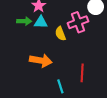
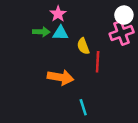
pink cross: (78, 22) -> (122, 33), moved
red line: (82, 73) -> (98, 62), moved

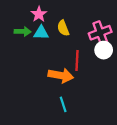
white circle: (124, 15) -> (104, 50), moved
yellow semicircle: (83, 46) -> (63, 28), moved
orange arrow: (60, 77) -> (61, 75), moved

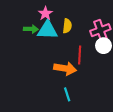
yellow semicircle: (63, 28) -> (67, 26), turned -152
cyan triangle: (41, 33) -> (47, 30), size x1.5

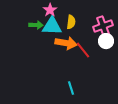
red line: (80, 55) -> (83, 50), turned -42
orange arrow: (65, 68) -> (66, 43), moved

